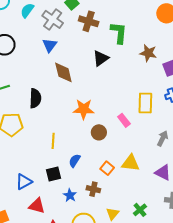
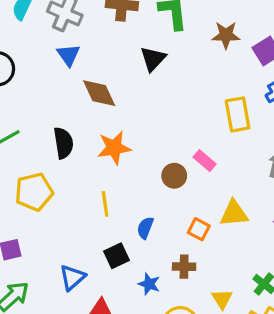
orange star: (84, 109) -> (114, 148), moved
pink rectangle: (124, 120) -> (205, 161), moved

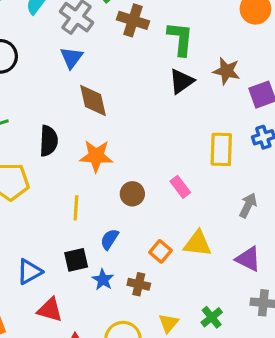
black triangle: (153, 59) -> (181, 81), moved
brown circle: (174, 176) -> (132, 194), moved
blue star: (149, 284) -> (103, 280), moved

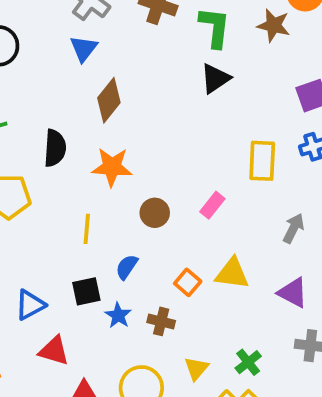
brown star: (226, 71) -> (274, 25), moved
brown diamond: (93, 101) -> (109, 100), turned 51
pink rectangle: (180, 187) -> (212, 205), turned 75

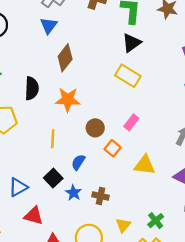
yellow rectangle: (262, 161) -> (128, 76), moved, turned -60
orange square: (188, 282) -> (113, 148), moved
black square: (86, 291) -> (53, 178), turned -30

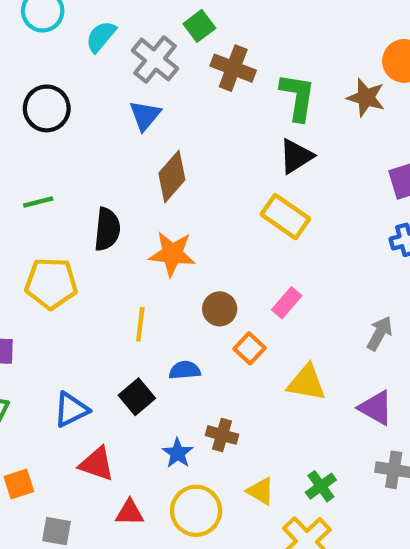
blue semicircle: (78, 162) -> (185, 370), turned 49
blue star: (73, 193) -> (178, 453), moved
yellow triangle: (123, 225) -> (261, 491), turned -42

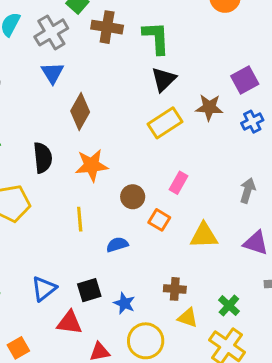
gray cross: (155, 59) -> (51, 32), turned 32
brown star: (366, 98) -> (209, 107), moved
yellow rectangle: (285, 217) -> (165, 123), turned -56
black square: (137, 397) -> (89, 290), moved, turned 35
brown cross: (222, 435) -> (175, 289), moved

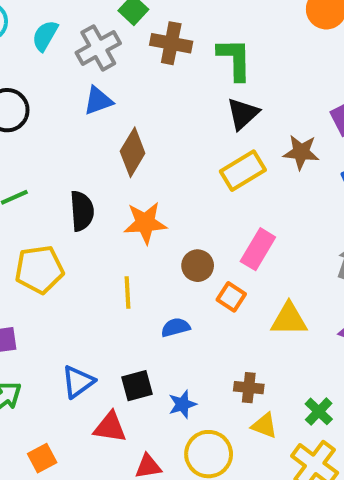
blue triangle: (53, 73) -> (98, 101), turned 40
pink rectangle: (178, 183) -> (258, 249), size x1.4
blue star: (124, 303) -> (182, 404), turned 30

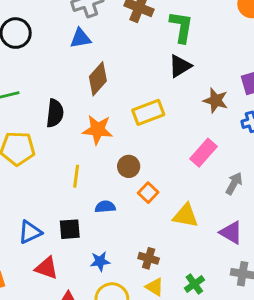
yellow rectangle: (243, 171) -> (148, 112), moved
pink rectangle: (258, 249) -> (204, 153), moved
black square: (137, 386) -> (70, 229), moved

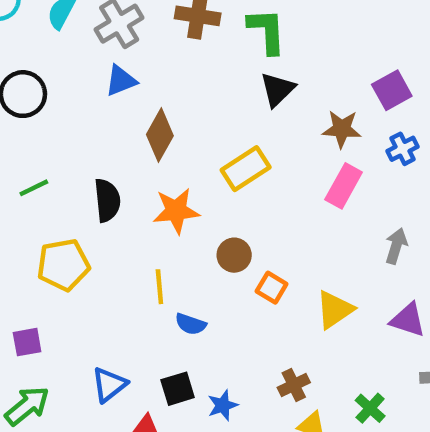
pink rectangle: (204, 153) -> (344, 186), moved
blue semicircle: (105, 207) -> (191, 324), moved, turned -144
yellow triangle: (186, 216) -> (335, 310), turned -32
black square: (70, 229) -> (178, 389), moved
brown cross: (149, 258) -> (294, 385), turned -30

